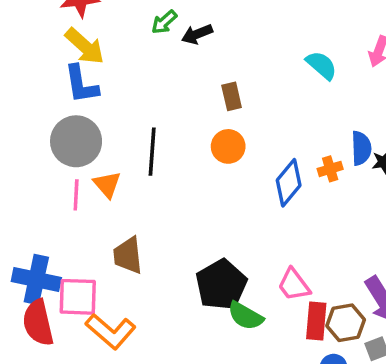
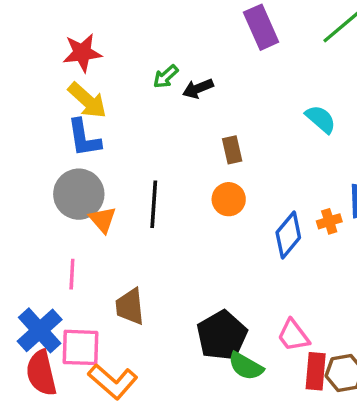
orange triangle: (107, 184) -> (103, 220), moved
pink line: (76, 195) -> (72, 274), moved
blue cross: (36, 280) -> (40, 330), turned 36

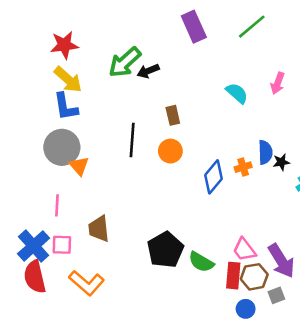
green arrow: (166, 77) -> (125, 62), size x1.8
black line: (154, 204) -> (132, 140), moved
pink trapezoid: (293, 335) -> (244, 250), moved
pink square: (80, 347) -> (62, 245), moved, size x0.7
green semicircle: (246, 366) -> (201, 262), moved

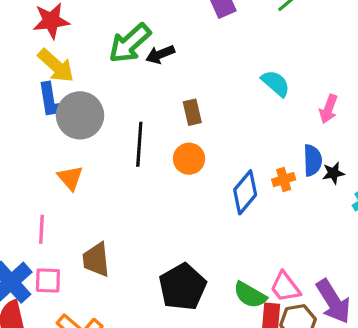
pink arrow: (278, 83) -> (328, 109), moved
gray circle: (62, 147) -> (80, 115), moved
green semicircle: (201, 262) -> (250, 295), moved

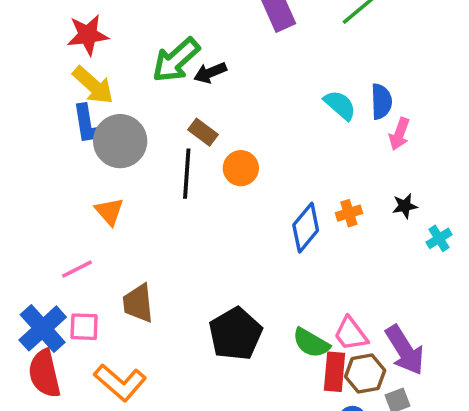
brown rectangle: (192, 112) -> (203, 132), moved, turned -40
orange circle: (189, 159) -> (241, 168), moved
blue semicircle: (312, 160) -> (381, 101), moved
pink line: (42, 229) -> (77, 269), turned 60

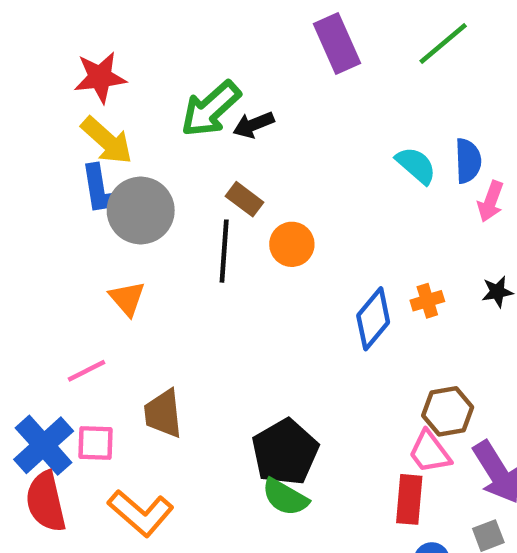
green semicircle: (311, 343) -> (285, 497), moved
brown hexagon: (365, 373) -> (448, 411), moved

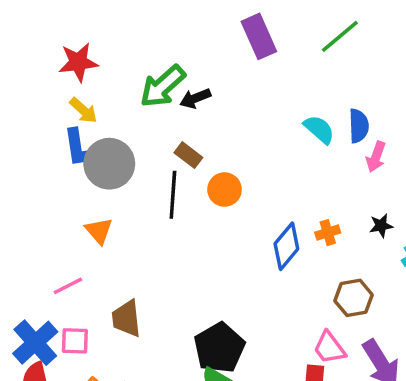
yellow arrow: (107, 140) -> (83, 110), size x0.7
brown hexagon: (448, 411) -> (354, 298), moved

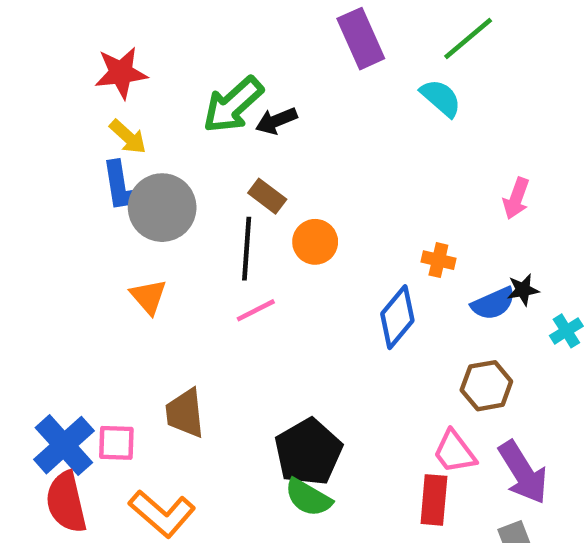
blue semicircle: (359, 126) -> (493, 303), moved, turned 68
cyan semicircle: (319, 129) -> (441, 98), moved
orange cross: (328, 233) -> (438, 260), moved, turned 30
pink line: (68, 286) -> (256, 310), moved

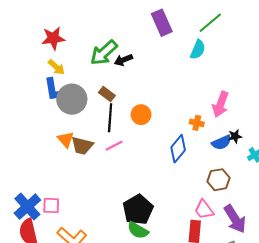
cyan semicircle: (441, 98) -> (198, 50), turned 72
brown rectangle: (267, 196) -> (107, 94), moved
pink arrow: (516, 198) -> (221, 104), moved, size x1.4
brown trapezoid: (185, 413) -> (82, 146), moved, turned -70

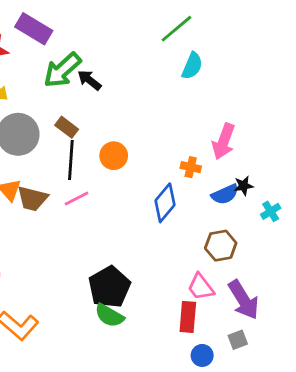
purple rectangle: (162, 23) -> (34, 29), moved, turned -35
green line: (210, 23) -> (176, 29), moved
black arrow: (123, 60) -> (89, 80), turned 60

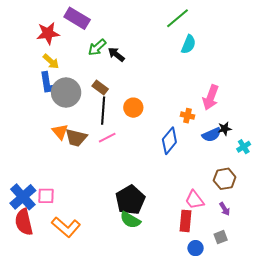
green arrow: (62, 70) -> (97, 47), size x0.7
brown hexagon: (221, 246) -> (225, 179), moved
purple arrow: (244, 300) -> (225, 209), size x0.5

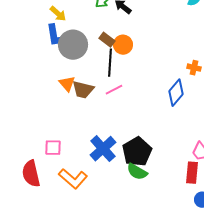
orange circle: (133, 108) -> (123, 45), moved
blue cross: (23, 197) -> (103, 149), moved

